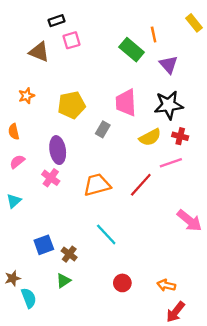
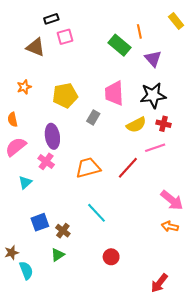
pink semicircle: (17, 162) -> (16, 147), size x1.5
cyan triangle: (14, 201) -> (25, 182), moved
orange arrow: (166, 285) -> (170, 226), moved

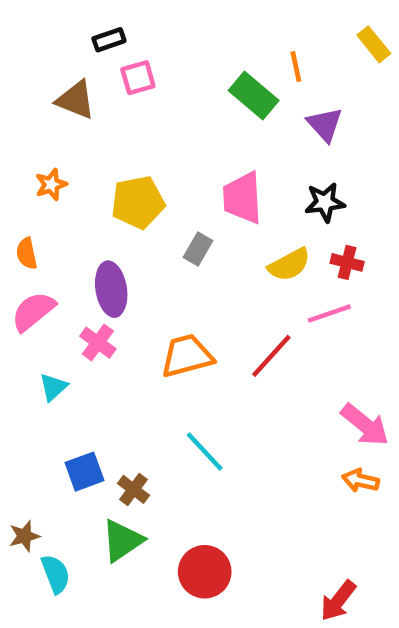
black star: (153, 95) -> (325, 202), size x0.7
green triangle: (58, 255) -> (122, 541), size x1.5
red circle: (111, 257) -> (205, 572), moved, size x1.5

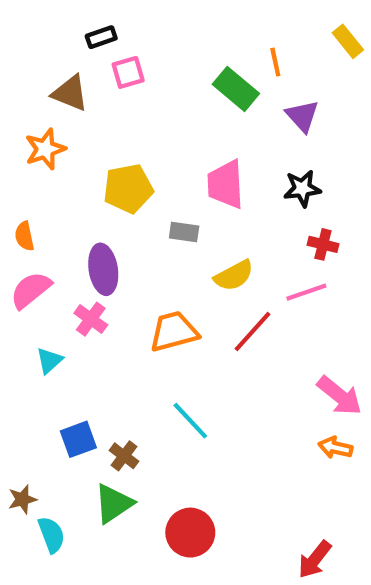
orange star: (51, 184) -> (45, 149), moved, size x1.4
gray rectangle: (198, 249) -> (184, 232), turned 68
yellow semicircle: (289, 265) -> (234, 276), moved

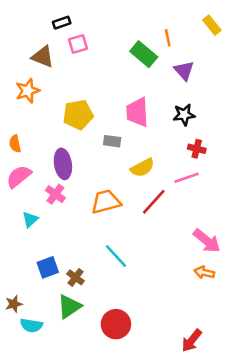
cyan semicircle: (51, 535) -> (31, 325), turned 120

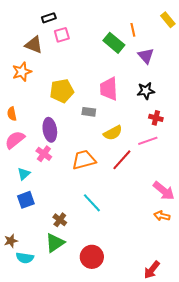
blue square: (48, 267) -> (26, 200), moved

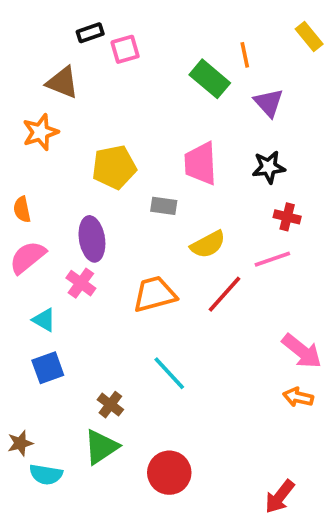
pink square: (62, 35) -> (125, 49), moved
cyan triangle: (24, 174) -> (44, 320), turned -48

